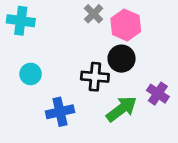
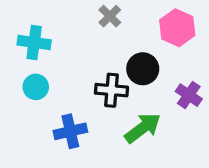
cyan cross: (21, 21) -> (34, 42), moved
pink hexagon: (126, 25) -> (177, 28), moved
purple cross: (158, 94) -> (189, 95), moved

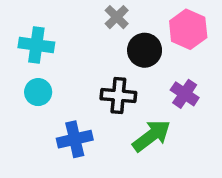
black circle: (143, 69) -> (145, 50), moved
purple cross: (189, 95) -> (185, 94), moved

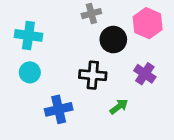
gray cross: (117, 17) -> (91, 14), turned 30
green arrow: (152, 136) -> (119, 107), size x0.6

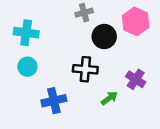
purple cross: (145, 74) -> (136, 79), moved

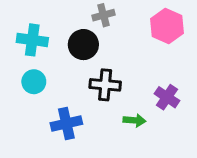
black circle: (104, 36) -> (83, 45), moved
green arrow: (109, 98) -> (134, 120), turned 42

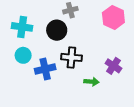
blue cross: (66, 124) -> (45, 69), moved

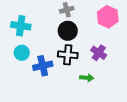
black circle: (57, 30) -> (68, 31), moved
purple cross: (113, 66) -> (99, 53), moved

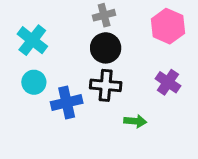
cyan cross: (21, 26) -> (32, 40), turned 30
purple cross: (99, 53) -> (168, 82), moved

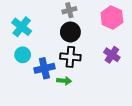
green arrow: (135, 121) -> (64, 81), moved

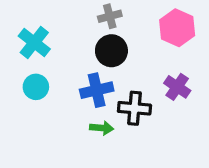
black cross: (70, 57) -> (134, 108), moved
blue cross: (44, 68) -> (97, 90), moved

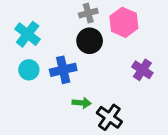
pink hexagon: (177, 28) -> (124, 22), moved
blue cross: (97, 90) -> (63, 70), moved
black cross: (134, 108) -> (109, 117), moved, turned 30

